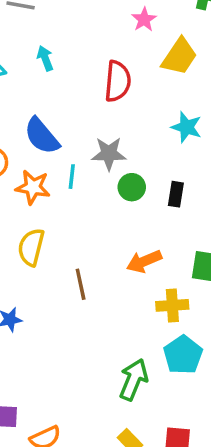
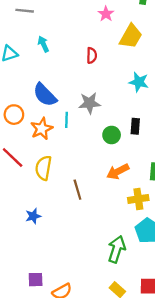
red semicircle: (118, 81) -> (92, 55), size x0.6
orange star: (33, 187) -> (42, 129), turned -30
green circle: (132, 187) -> (112, 135), moved

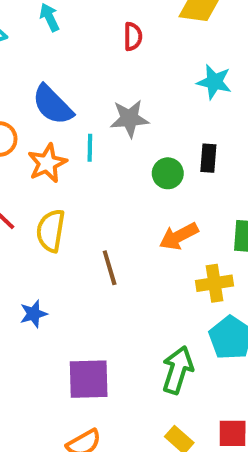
purple square: (36, 280) -> (89, 379), moved, size x1.6

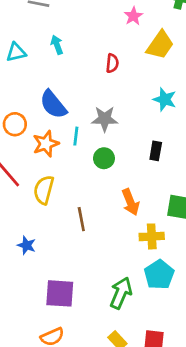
green circle: (168, 173) -> (104, 158), moved
orange arrow: (179, 236) -> (130, 202), turned -90
blue star: (33, 314) -> (27, 245), turned 30

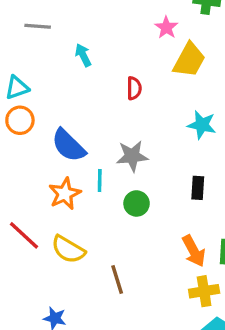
pink star: (133, 16) -> (166, 28), moved
cyan arrow: (57, 45) -> (83, 55), moved
orange circle: (15, 124) -> (20, 120), moved
yellow semicircle: (44, 190) -> (68, 249), turned -68
orange arrow: (130, 202) -> (194, 251), moved

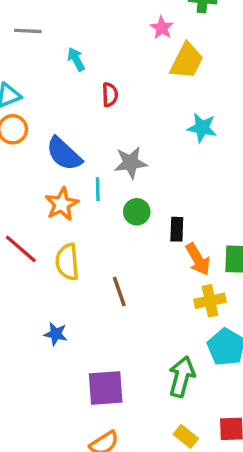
red semicircle: (134, 88) -> (110, 95), moved
black rectangle: (198, 188) -> (177, 229), moved
yellow semicircle: (68, 249) -> (67, 262), turned 56

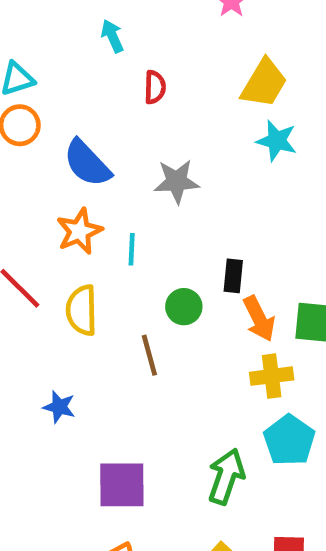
yellow trapezoid: (187, 61) -> (264, 83), moved
cyan line: (98, 189) -> (132, 249), moved
green circle: (137, 212) -> (184, 307), moved

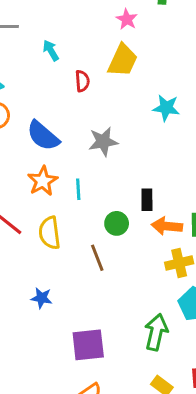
yellow trapezoid: (264, 83) -> (123, 60), moved
orange arrow: (259, 319) -> (167, 226), turned 128

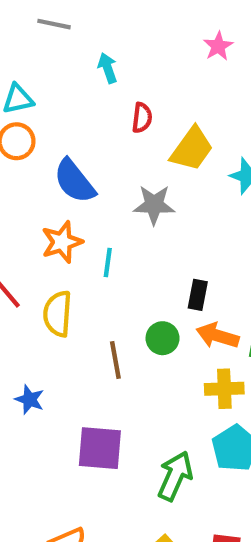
yellow trapezoid: (123, 60) -> (192, 149), moved
green circle: (117, 223) -> (163, 338), moved
purple square: (88, 345) -> (100, 448), moved

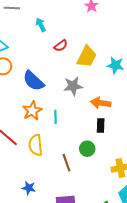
red semicircle: (142, 118) -> (61, 46), turned 56
orange arrow: (218, 336) -> (101, 103), moved

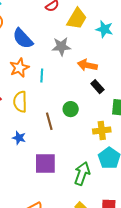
black rectangle: (101, 125) -> (97, 87), moved, turned -48
blue star: (29, 188) -> (19, 138), moved

